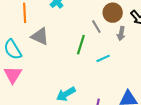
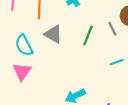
green line: (81, 45) -> (88, 35), moved

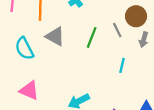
cyan line: (117, 62) -> (122, 65), turned -56
pink triangle: (22, 72) -> (29, 90), moved, turned -42

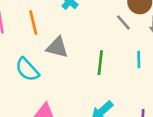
green line: (92, 37) -> (100, 63), moved

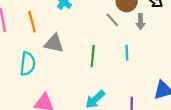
cyan semicircle: (27, 70) -> (28, 64), turned -130

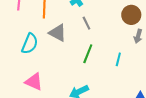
gray line: (112, 20) -> (86, 23), moved

